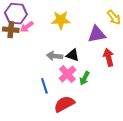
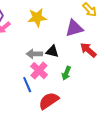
red arrow: (109, 57) -> (88, 50), turned -30
pink cross: (67, 74) -> (39, 71), moved

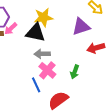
red arrow: (88, 50) -> (96, 48), turned -54
black triangle: (52, 51) -> (35, 33), moved, size x1.5

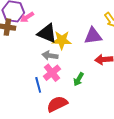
yellow star: (44, 17) -> (62, 40), moved
pink arrow: (11, 29) -> (27, 17), moved

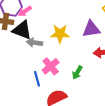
black triangle: (47, 33) -> (22, 30), moved
gray arrow: (50, 56) -> (35, 43), moved

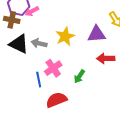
black triangle: (22, 30) -> (19, 44), moved
yellow star: (60, 34) -> (65, 36), turned -30

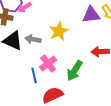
purple triangle: (97, 34) -> (91, 15), moved
green arrow: (79, 76) -> (75, 71), size x1.5

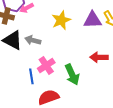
yellow star: (59, 31) -> (61, 20), moved
green arrow: (75, 71) -> (72, 74), turned -60

